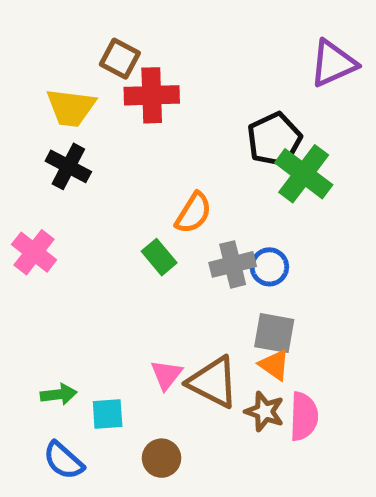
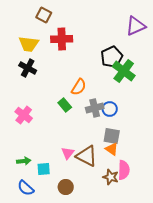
brown square: (120, 59) -> (44, 15), moved
pink cross: (34, 252) -> (24, 115), moved
brown star: (264, 412) -> (111, 177), moved

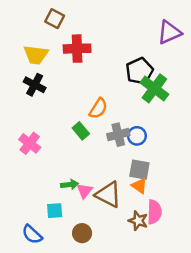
green arrow: (24, 161) -> (70, 185), moved

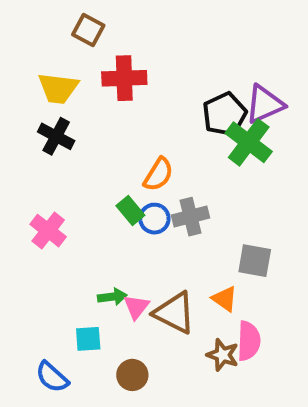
purple triangle: (169, 32) -> (265, 104), moved
blue circle: (137, 136) -> (154, 219), moved
gray square: (139, 170) -> (255, 261), moved

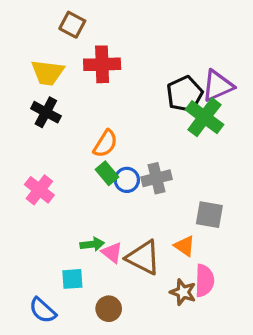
orange semicircle: (158, 174) -> (105, 144), moved
pink triangle: (136, 307) -> (112, 253), turned -30

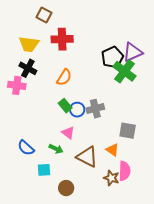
orange semicircle: (105, 144) -> (64, 77), moved
pink cross: (39, 190) -> (17, 85), moved, turned -30
green arrow: (92, 244) -> (56, 149), turned 32
pink triangle: (112, 253) -> (68, 133), moved
blue semicircle: (43, 310) -> (26, 148), moved

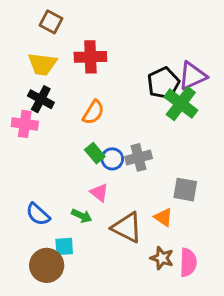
brown square: (44, 15) -> (51, 22), moved
pink semicircle: (124, 171) -> (188, 262), moved
brown circle: (66, 188) -> (47, 265), moved, size x1.5

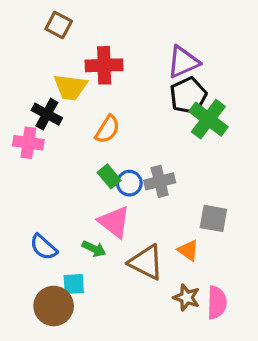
yellow trapezoid: (42, 64) -> (70, 87), moved
purple triangle: (192, 76) -> (183, 62), moved
pink triangle: (99, 192) -> (114, 222), size x1.5

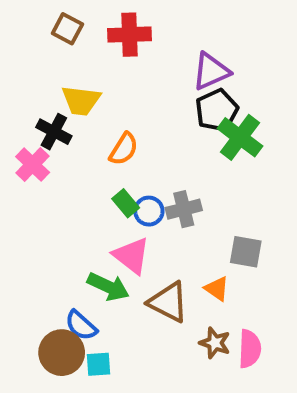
red cross: (104, 65) -> (129, 35), moved
pink cross: (28, 143) -> (33, 165), turned 36
blue semicircle: (44, 247) -> (81, 325), moved
green arrow: (94, 249) -> (108, 287), size x1.5
cyan square: (74, 284) -> (98, 364), moved

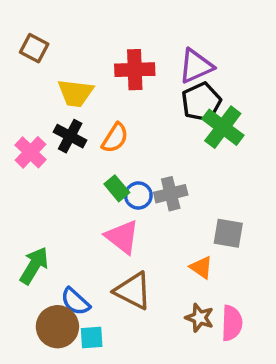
brown square: (67, 29) -> (34, 48), moved
red cross: (129, 35) -> (135, 70), moved
black cross: (54, 132) -> (70, 136), moved
green arrow: (108, 287) -> (34, 266), moved, turned -84
brown triangle: (168, 302) -> (133, 291), moved

